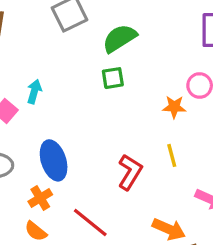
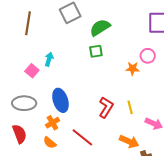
yellow line: (172, 155) -> (130, 107), moved

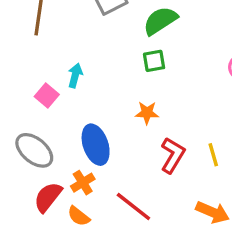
orange star: (133, 69) -> (147, 113), moved
gray ellipse: (24, 103) -> (34, 150), turned 40
red semicircle: (19, 134) -> (48, 197), moved, turned -120

